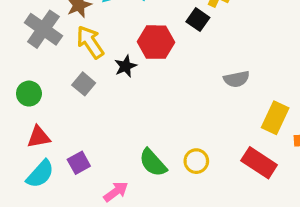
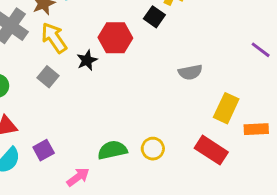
green semicircle: (153, 163) -> (112, 150), turned 120

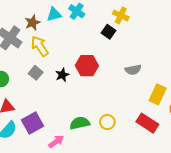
red hexagon: (115, 38) -> (87, 66), moved
black star: (87, 60) -> (62, 75), moved
purple square: (44, 150) -> (33, 123), size x1.5

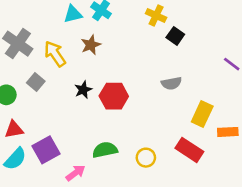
brown star: (33, 23) -> (91, 45), moved
black square: (108, 32) -> (175, 36), moved
red hexagon: (87, 66) -> (114, 96), moved
gray square: (36, 73) -> (36, 82), moved
yellow circle: (107, 122) -> (146, 158), moved

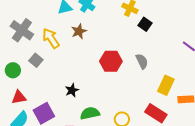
gray semicircle: (171, 83) -> (142, 61), turned -105
black star: (83, 90) -> (72, 90), moved
red hexagon: (114, 96) -> (111, 61), moved

